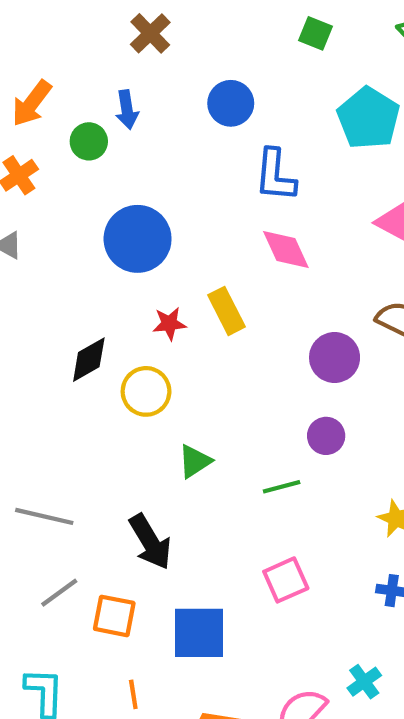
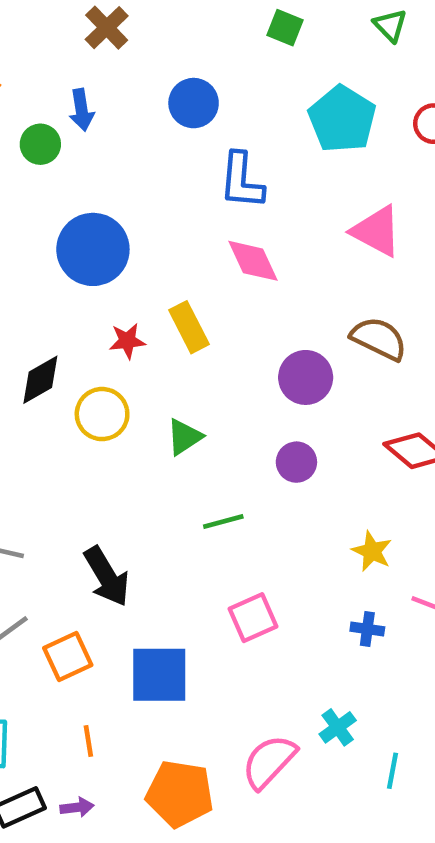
green triangle: (195, 461) -> (184, 437), moved
green line: (282, 487) -> (223, 522), moved
orange square: (114, 616) -> (68, 656), turned -36

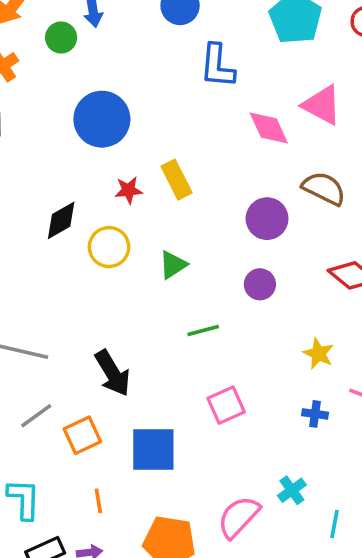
pink diamond: (253, 261) -> (269, 128), moved

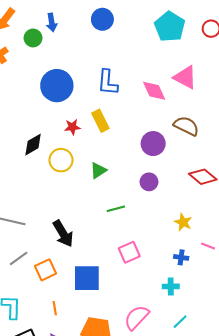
blue L-shape: (217, 66) -> (108, 82), moved
cyan cross: (292, 490) -> (171, 286), moved, turned 35
cyan line: (335, 524) -> (180, 322), moved, turned 35

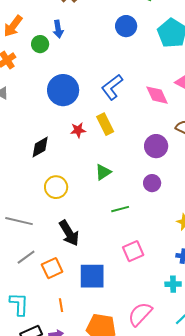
blue circle: (102, 19) -> (126, 26), moved
blue L-shape: (108, 82) -> (112, 87), turned 48
yellow circle: (61, 160) -> (56, 187), moved

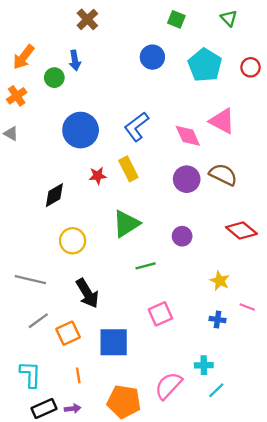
purple circle: (156, 146) -> (187, 179), moved
green triangle: (103, 172) -> (126, 224), size x1.5
cyan cross: (173, 284) -> (204, 365), moved

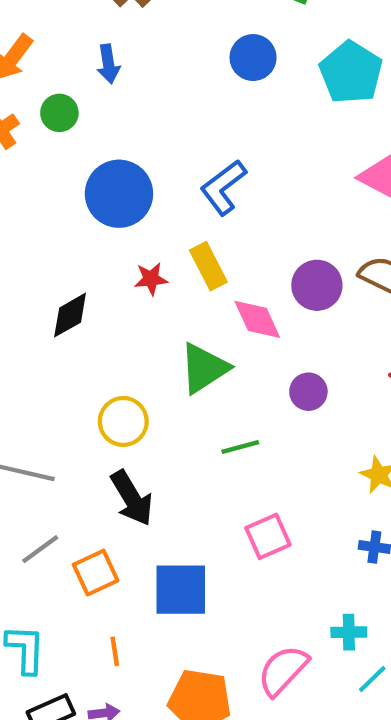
green circle: (54, 78) -> (59, 113), moved
pink diamond: (188, 136) -> (257, 319), moved
yellow circle: (73, 241) -> (123, 421), moved

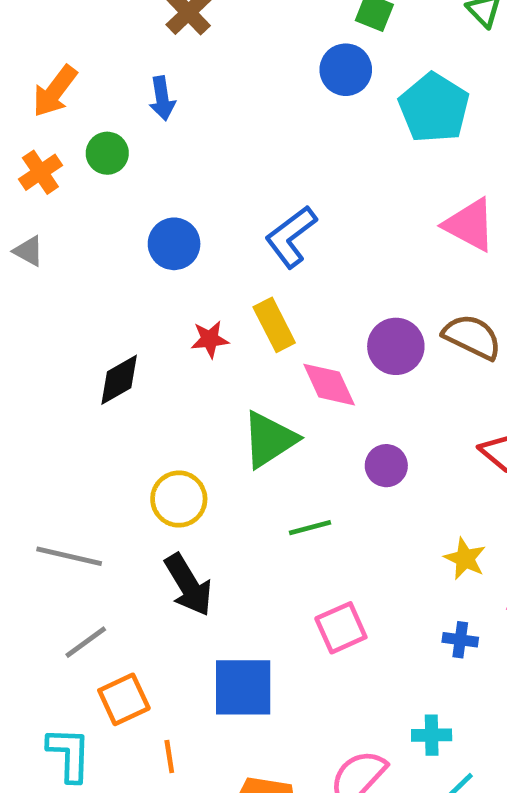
blue circle: (253, 58) -> (346, 70), moved
blue circle: (119, 194) -> (174, 244), size x0.7
orange square: (96, 573) -> (124, 699), moved

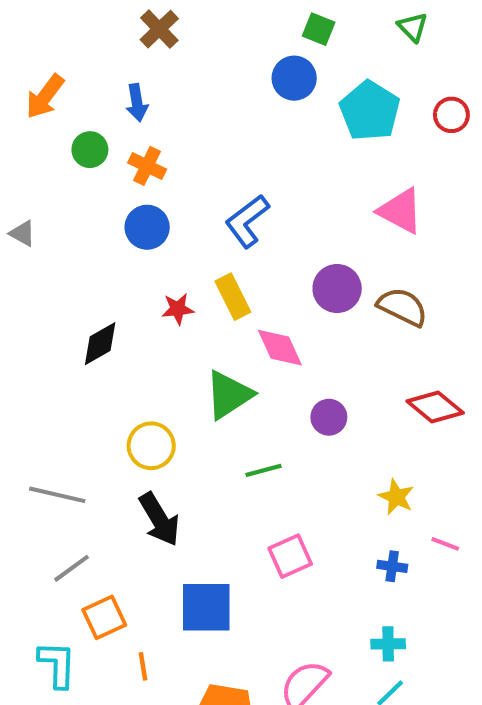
orange cross: (40, 172) -> (147, 166), moved, turned -30
purple circle: (396, 346) -> (337, 289), moved
cyan cross: (432, 735) -> (388, 644), moved

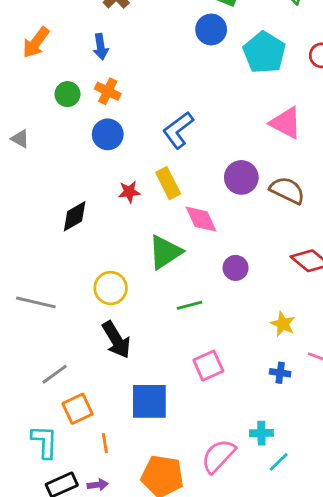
green circle: (90, 150) -> (68, 94), moved
gray line: (57, 495) -> (36, 302), moved
cyan cross: (388, 644) -> (261, 433), moved

